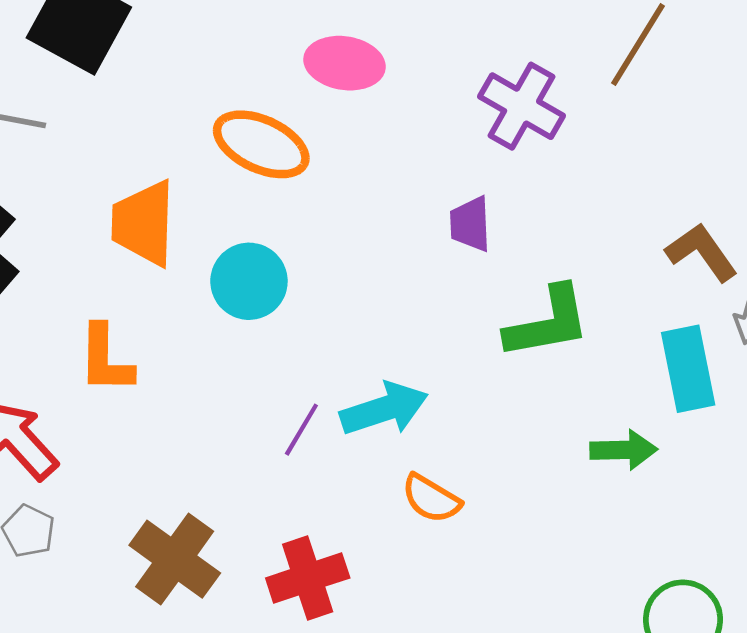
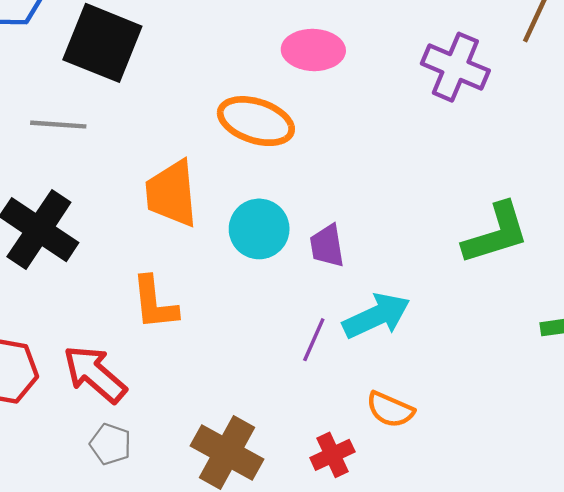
purple trapezoid: (470, 224) -> (327, 246), moved
orange semicircle: (431, 499) -> (390, 410), moved
red cross: (308, 578) -> (332, 455), size x0.7

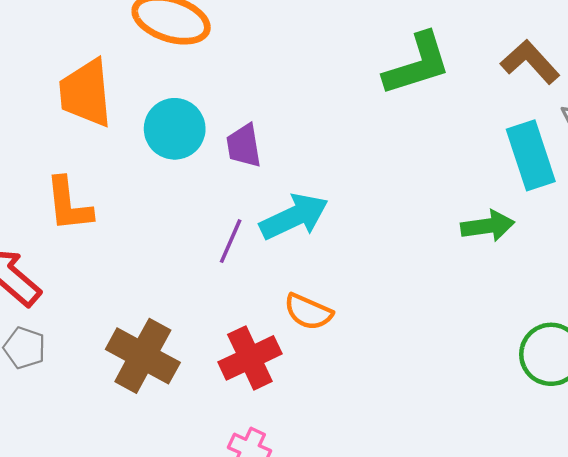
green L-shape: (496, 233) -> (417, 64), moved
red cross: (332, 455) -> (250, 358), size x1.4

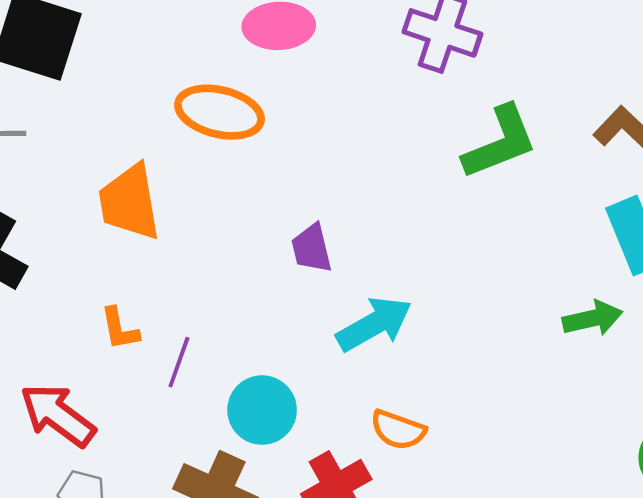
cyan circle: (175, 129) -> (262, 410), moved
orange L-shape: (69, 204) -> (120, 329), size x0.7
purple line: (231, 241) -> (179, 362), moved

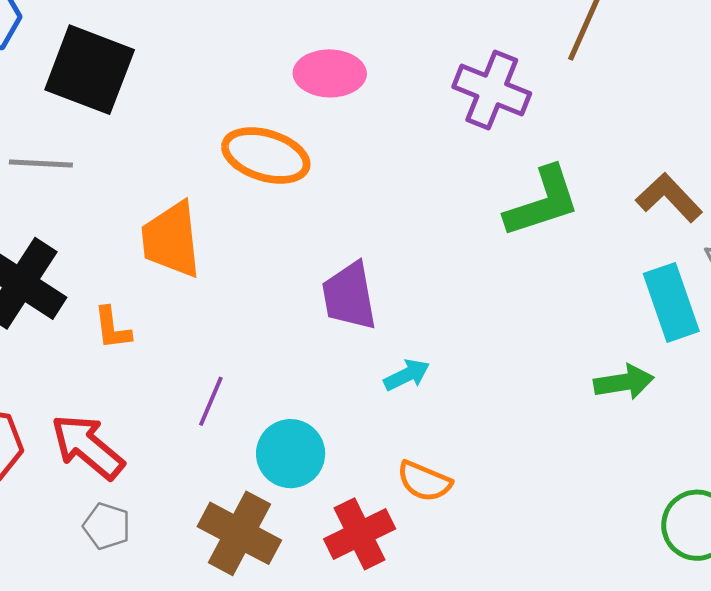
purple trapezoid: (312, 248) -> (349, 296), size x1.4
cyan arrow: (374, 324) -> (407, 375), size x0.6
orange L-shape: (120, 329) -> (112, 328), moved

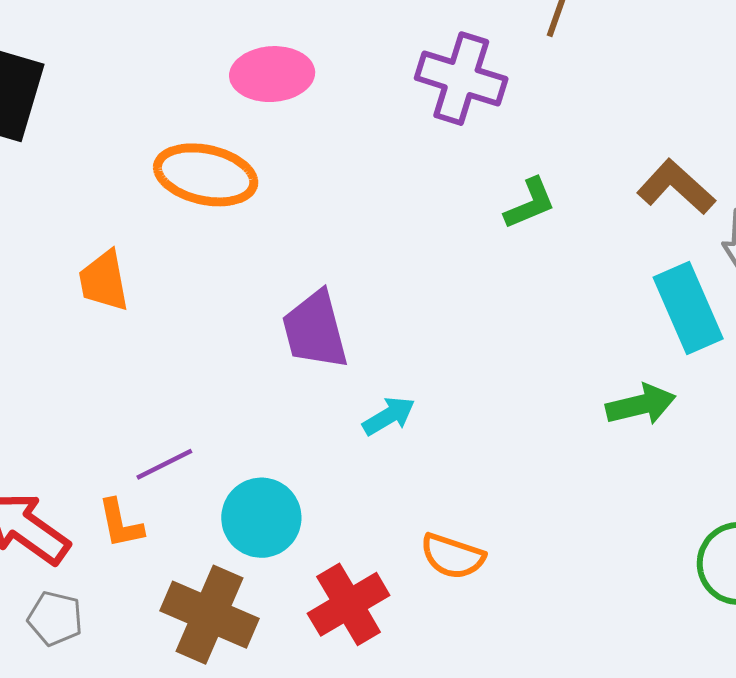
green L-shape: (542, 202) -> (530, 204), size x0.6
orange trapezoid: (171, 240) -> (104, 281), size x0.7
orange L-shape: (112, 328) -> (121, 524), moved
purple line: (211, 401) -> (164, 464), turned 45
orange semicircle: (424, 481) -> (453, 556), moved

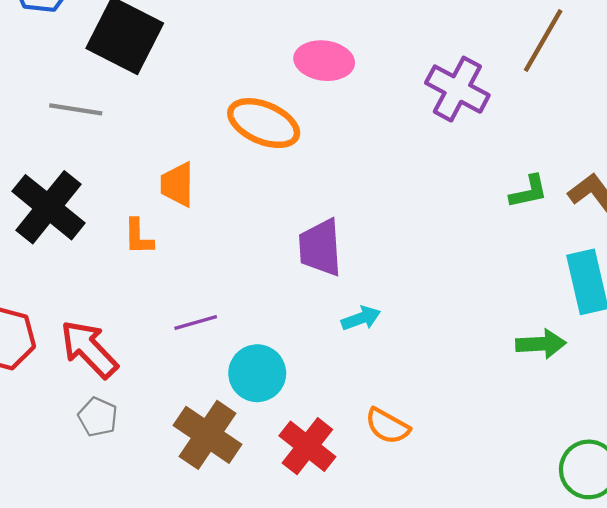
green L-shape: (530, 204) -> (529, 192), moved
orange L-shape: (121, 524) -> (139, 237), moved
red cross: (349, 604) -> (307, 446), turned -32

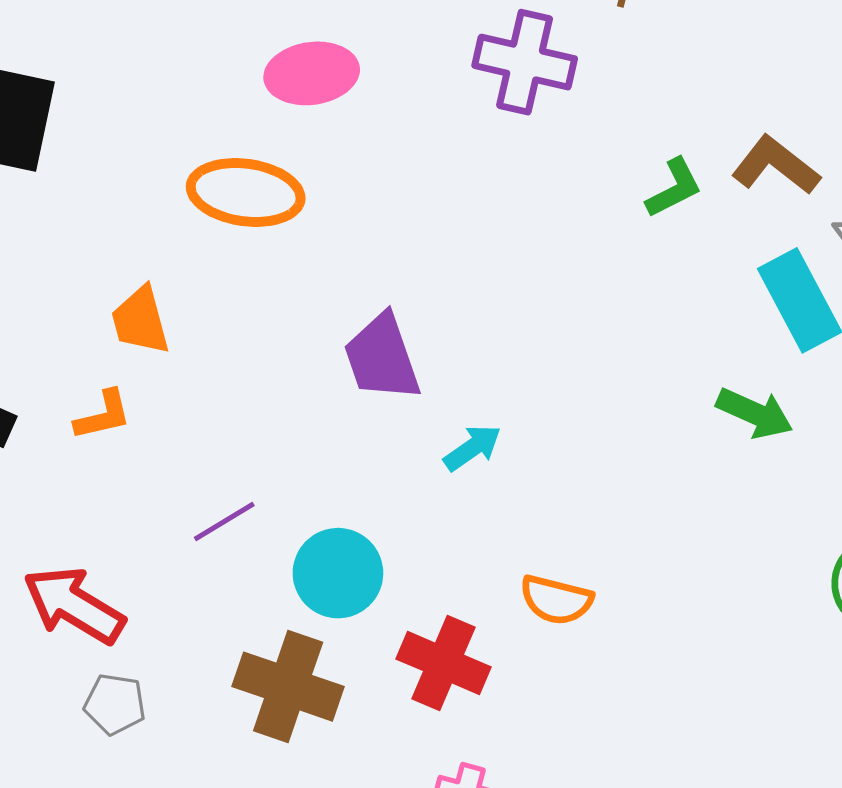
orange L-shape: (139, 237) -> (103, 415), turned -87
green arrow: (541, 344) -> (755, 413), turned 42

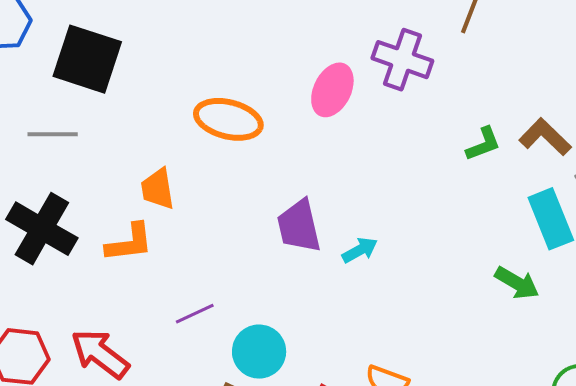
pink ellipse: (312, 73) -> (332, 90), moved, turned -62
orange L-shape: (103, 415) -> (129, 243), size x1.4
cyan arrow: (472, 448) -> (360, 250), moved

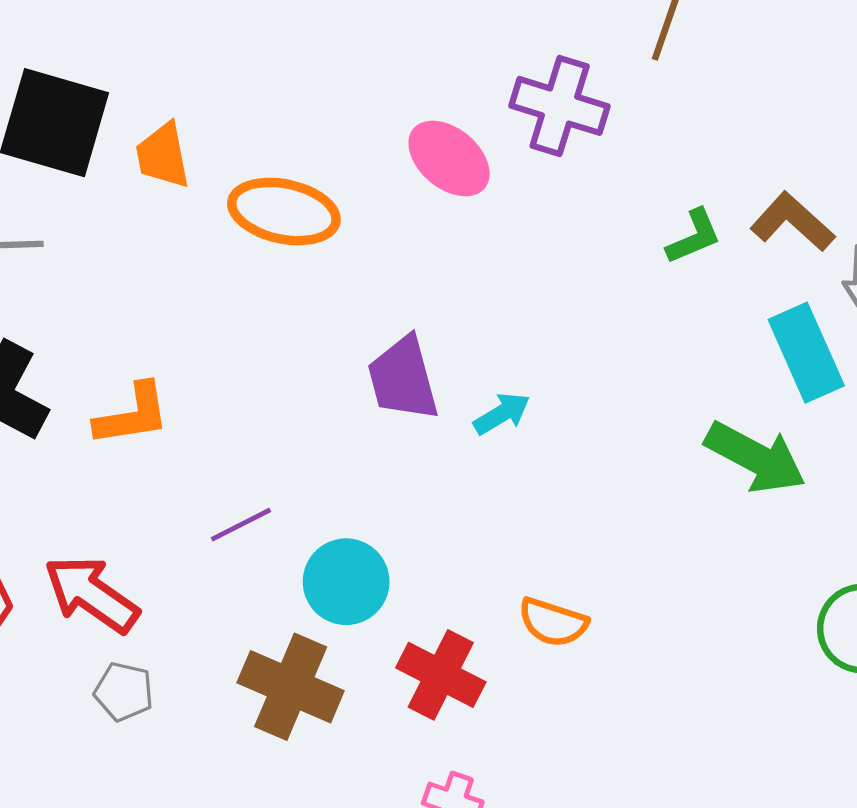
pink ellipse: (332, 90) -> (449, 158), turned -74
orange trapezoid: (158, 189) -> (163, 155), moved
green arrow: (517, 283) -> (755, 457), size x1.4

